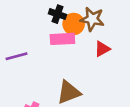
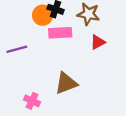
orange circle: (74, 24) -> (43, 15), moved

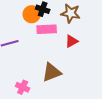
red triangle: (98, 42) -> (72, 41), moved

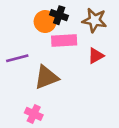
brown triangle: (52, 72) -> (46, 77), moved

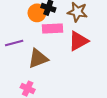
red triangle: (96, 56) -> (78, 41), size x1.5

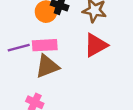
pink rectangle: (52, 28) -> (45, 45), moved

